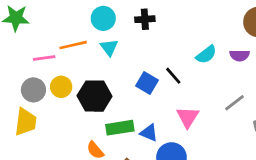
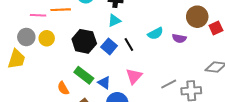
cyan triangle: (109, 47) -> (114, 21), moved, turned 32
black hexagon: (95, 96) -> (84, 41), moved
gray line: (235, 103) -> (169, 84), moved
green rectangle: (120, 128) -> (84, 75), turned 36

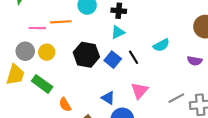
purple semicircle: (179, 38) -> (195, 61), moved
green rectangle: (84, 75) -> (42, 84), moved

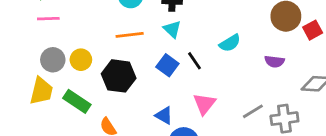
orange line: (61, 22) -> (130, 35), moved
pink line: (37, 28) -> (48, 19), moved
cyan triangle: (118, 32) -> (172, 29), turned -48
black hexagon: (86, 55) -> (119, 76), moved

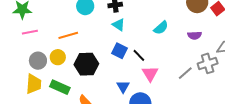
orange line: (130, 35) -> (68, 35), moved
black line: (195, 61) -> (139, 55), moved
blue triangle: (164, 115) -> (123, 87), turned 40
gray cross: (284, 119) -> (208, 63), moved

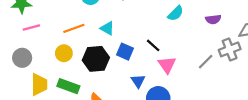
cyan triangle: (119, 25) -> (107, 28), moved
blue square: (119, 51) -> (125, 52), moved
gray circle: (38, 61) -> (22, 58), moved

